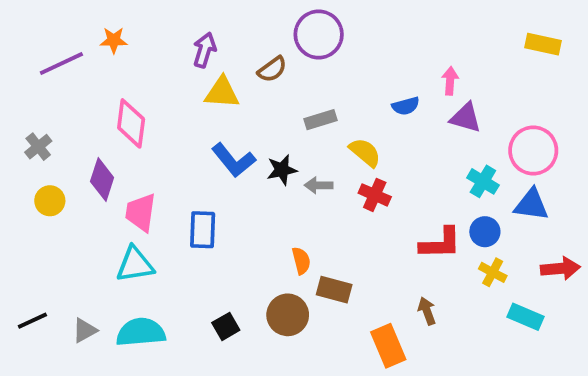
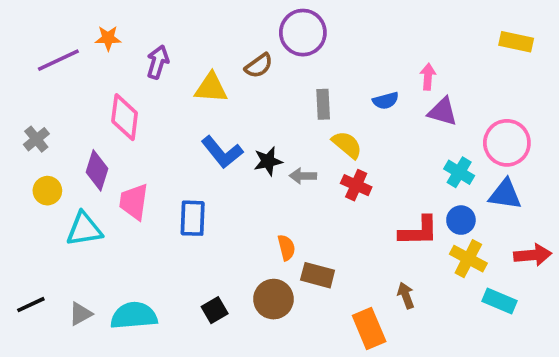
purple arrow: (205, 50) -> (158, 62), moved
gray rectangle: (321, 120) -> (323, 104), moved, turned -76
cyan triangle: (135, 265) -> (84, 229), moved
yellow cross: (493, 272) -> (468, 259), size x1.4

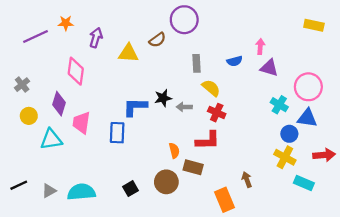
blue L-shape: (222, 152) -> (135, 107), moved, turned 130
blue circle: (461, 220) -> (289, 134), moved
red L-shape: (419, 231) -> (208, 140), moved

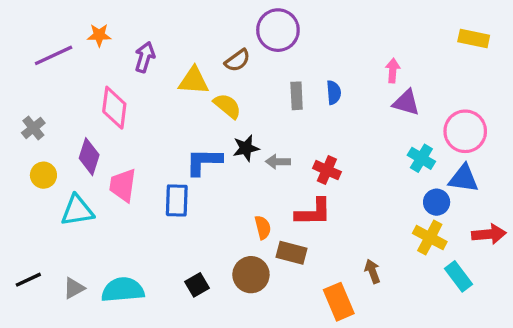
blue semicircle: (235, 61) -> (334, 92), moved, turned -80
yellow semicircle: (211, 88) -> (227, 106), moved
cyan rectangle: (304, 183) -> (458, 276), turned 30

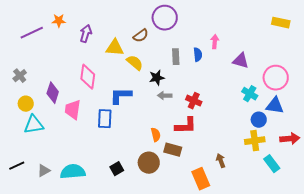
pink arrow: (393, 71) -> (215, 42), moved
pink diamond: (114, 108) -> (88, 77), moved
black star: (246, 148) -> (157, 78), moved
cyan triangle: (77, 211) -> (34, 125), moved
yellow cross: (430, 238) -> (255, 141), turned -36

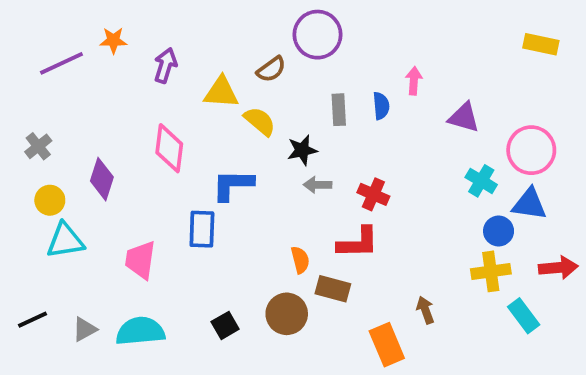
pink trapezoid: (73, 110) -> (140, 260), moved

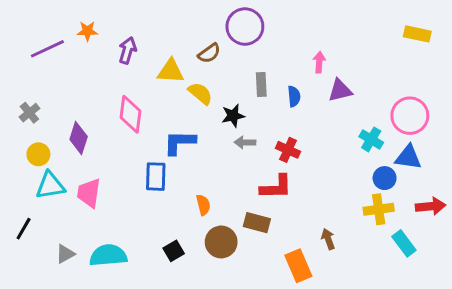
blue semicircle: (381, 106) -> (294, 96), moved
purple triangle: (464, 117) -> (340, 90), moved, turned -30
pink trapezoid: (140, 260) -> (89, 193), moved
orange semicircle: (300, 260) -> (203, 205), moved
black line: (32, 320) -> (24, 229), moved, turned -35

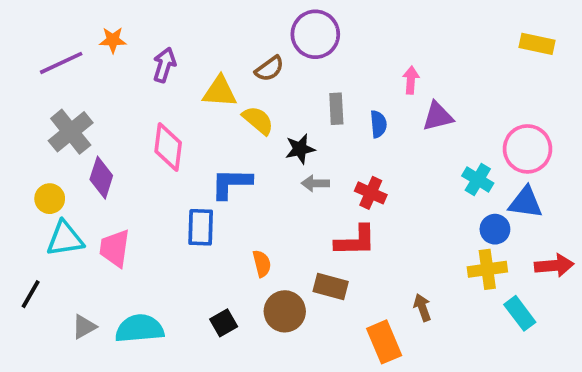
gray cross: (29, 113) -> (71, 132), moved, size x1.6

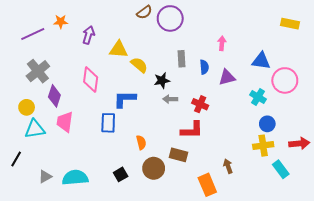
brown semicircle: (269, 69) -> (144, 12), moved
purple triangle: (438, 116) -> (227, 77), moved
blue triangle: (526, 202) -> (261, 61), moved
pink trapezoid: (115, 248) -> (65, 122), moved

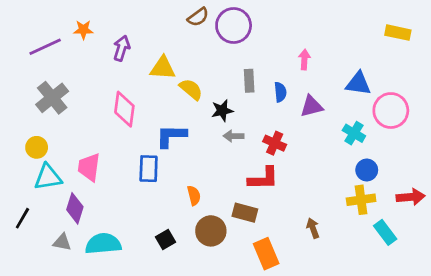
purple diamond: (54, 96) -> (75, 208), moved
gray triangle: (45, 177) -> (62, 242), turned 40
orange rectangle: (207, 185) -> (266, 254), moved

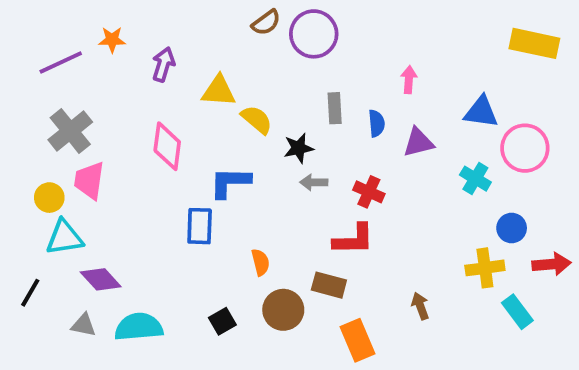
yellow rectangle: (398, 33) -> (534, 43), size x1.4
pink trapezoid: (89, 167) -> (89, 180), moved
blue circle: (367, 170) -> (512, 228), moved
purple diamond: (75, 208) -> (101, 279), turned -60

